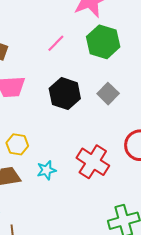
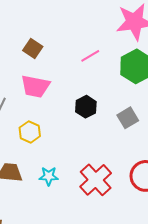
black hexagon: (65, 94) -> (86, 107), size x0.7
yellow hexagon: (17, 144) -> (30, 132), moved

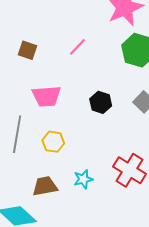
brown square: (33, 49) -> (27, 50), moved
pink line: (90, 56) -> (77, 47), moved

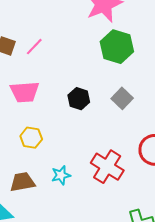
pink line: (77, 47) -> (34, 47), moved

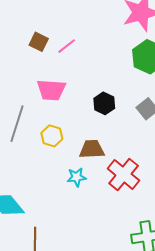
brown trapezoid: (22, 182) -> (92, 149), moved

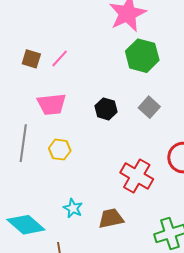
brown trapezoid: (92, 149) -> (111, 218), moved
cyan star: (77, 177) -> (73, 208), moved, turned -30

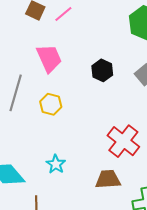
pink trapezoid: (52, 104) -> (49, 58), turned -116
brown trapezoid: (111, 218) -> (108, 179), moved

